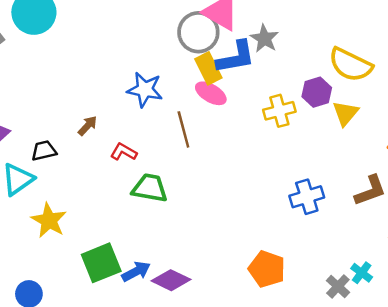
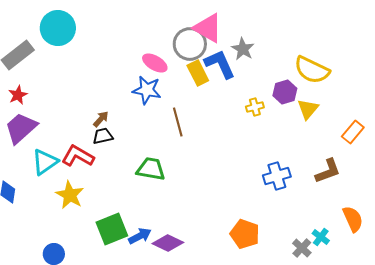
blue L-shape: (236, 57) -> (220, 64), turned -104
pink ellipse: (211, 93) -> (155, 63), moved
yellow cross: (279, 111) -> (255, 107), size x0.7
black trapezoid: (44, 151) -> (103, 136), moved
red L-shape: (124, 152) -> (78, 156), moved, size x1.5

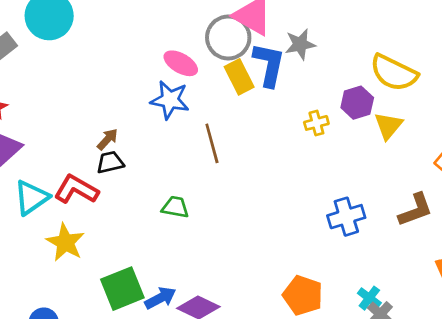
gray star: (243, 49) -> (300, 44), turned 30
blue L-shape: (220, 64) -> (269, 65), turned 36
green trapezoid: (151, 169) -> (175, 207), size x0.7
cyan cross: (321, 237) -> (369, 298), moved

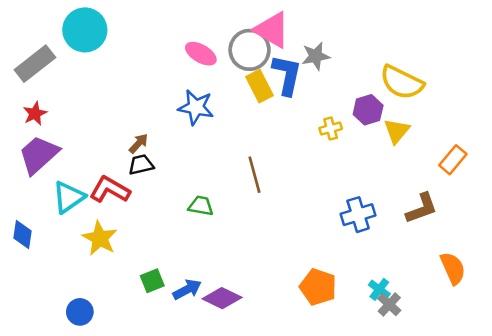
pink ellipse: (181, 63) -> (201, 54), moved
brown line: (212, 143) -> (255, 175), moved
green square: (122, 289) -> (152, 281), size x0.6

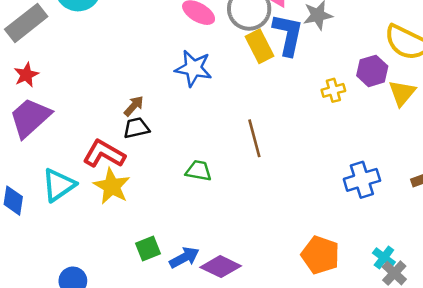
cyan triangle: (69, 197) -> (59, 185), moved
yellow star: (100, 238) -> (112, 186), moved

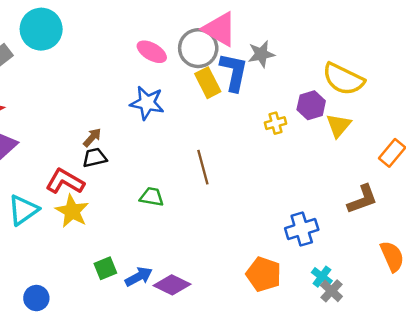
blue cross: (362, 180) -> (302, 229), moved

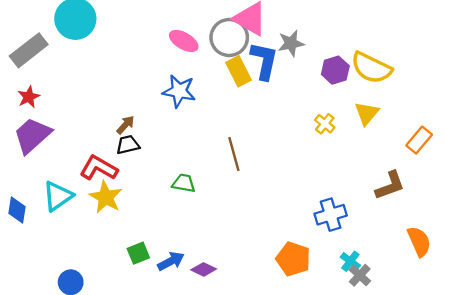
purple hexagon: (311, 105) -> (335, 70), moved
yellow cross: (276, 123) -> (325, 124), moved, turned -36
purple diamond: (172, 285) -> (204, 269), size x0.7

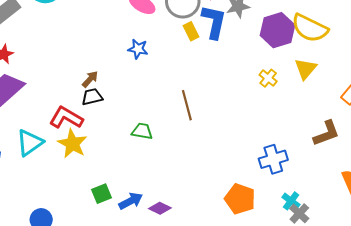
purple hexagon: (335, 70) -> (277, 30), size x1.4
yellow rectangle: (239, 71) -> (191, 31), size x0.7
blue star: (179, 91) -> (138, 49), size x0.7

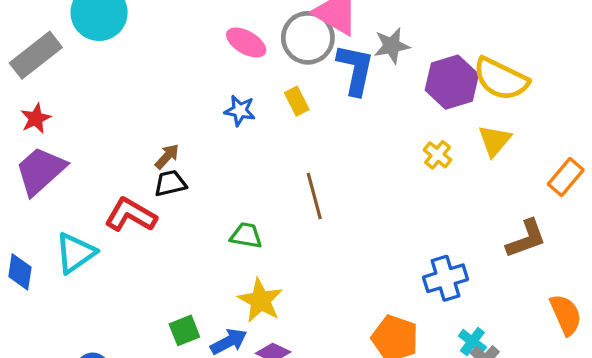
yellow rectangle: (191, 31) -> (297, 101), moved
yellow star: (72, 144) -> (260, 300), moved

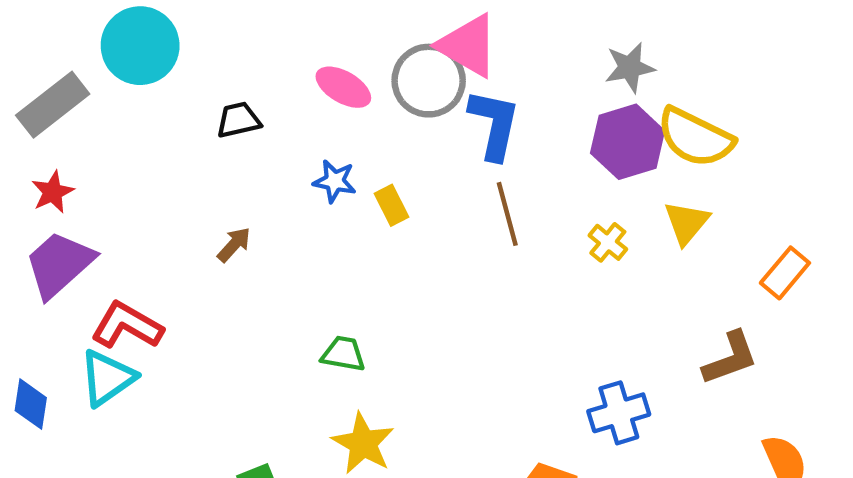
gray star: (392, 46) -> (630, 67), moved
yellow rectangle: (297, 101) -> (391, 205), moved
black trapezoid: (170, 183) -> (238, 120), moved
brown line: (314, 196) -> (507, 214), moved
red L-shape: (131, 215) -> (127, 325), moved

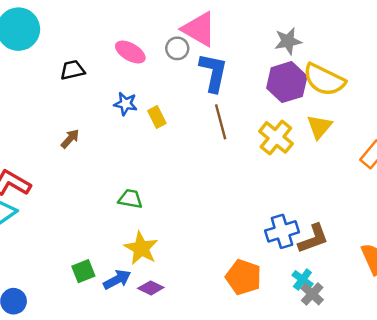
gray circle: (429, 81) -> (177, 48), size x0.6
yellow cross: (608, 242) -> (276, 137), size x1.6
brown L-shape: (730, 358) -> (313, 239), moved

